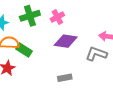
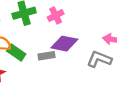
gray rectangle: (65, 78) -> (47, 56), moved

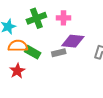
pink cross: (56, 15) -> (63, 18), turned 32

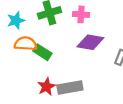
gray rectangle: (59, 53) -> (70, 88), moved, size x1.5
red star: (17, 71) -> (47, 87), moved

